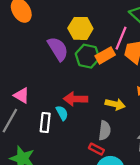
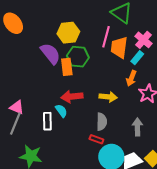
orange rectangle: (105, 55) -> (67, 67), moved, turned -60
pink triangle: (22, 95) -> (17, 107), moved

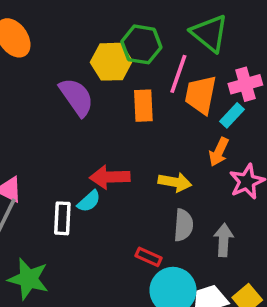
pink cross: (143, 40) -> (245, 84), turned 30
green hexagon: (78, 57) -> (141, 44), moved
orange rectangle: (67, 67) -> (143, 106), moved
cyan semicircle: (61, 111) -> (89, 201), turned 80
gray semicircle: (102, 122) -> (183, 225), moved

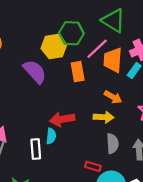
pink line: (178, 74) -> (97, 49), turned 35
orange arrow: (219, 152) -> (113, 97), moved, turned -78
cyan semicircle: (89, 201) -> (51, 136), turned -35

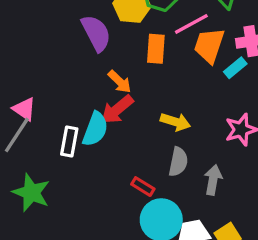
orange arrow: (113, 97) -> (120, 82), moved
red arrow: (62, 119) -> (117, 110), turned -45
cyan semicircle: (51, 136) -> (95, 129), size x1.5

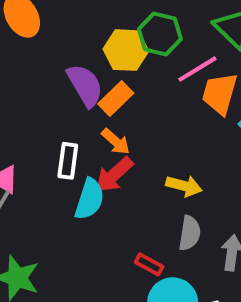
orange rectangle: (156, 49) -> (116, 98), moved, turned 44
white rectangle: (69, 142) -> (68, 161), moved

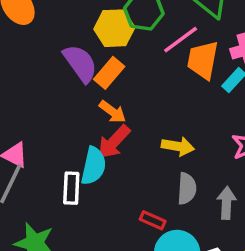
white rectangle: (68, 161) -> (71, 188), moved

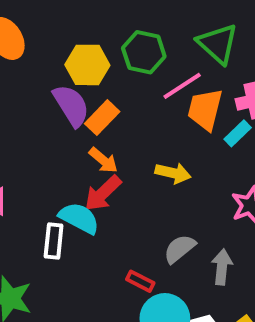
yellow hexagon: (114, 28) -> (87, 65), moved
yellow arrow: (178, 146) -> (173, 173), moved
cyan semicircle: (93, 166) -> (79, 218), turned -78
gray semicircle: (187, 189) -> (180, 249), turned -136

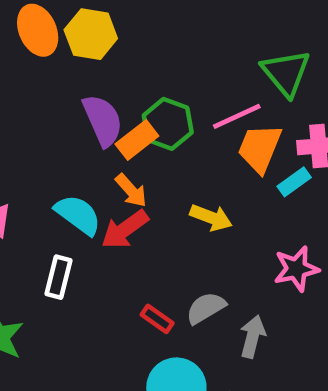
green hexagon: (144, 52) -> (168, 124), moved
yellow hexagon: (87, 65) -> (91, 34), moved
cyan semicircle: (79, 218) -> (78, 215), moved
red rectangle: (140, 281) -> (157, 319), moved

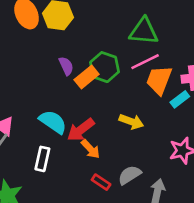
green triangle: (286, 73) -> (144, 31), moved, turned -44
purple semicircle: (103, 120) -> (66, 66), size x0.6
orange arrow: (131, 191) -> (90, 149), moved

